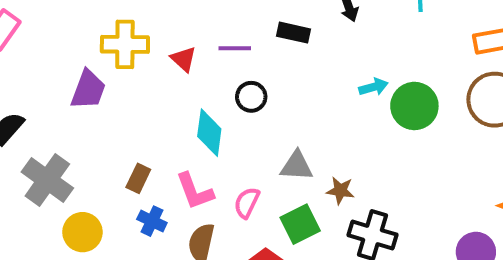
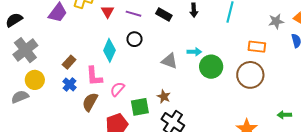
gray triangle: (297, 166) -> (169, 61), moved

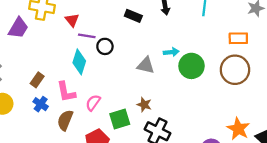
purple line: (134, 14) -> (87, 36), moved

